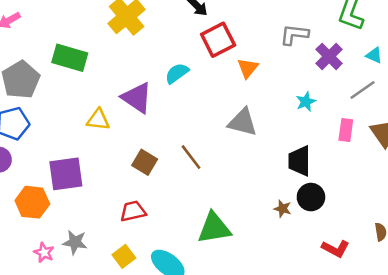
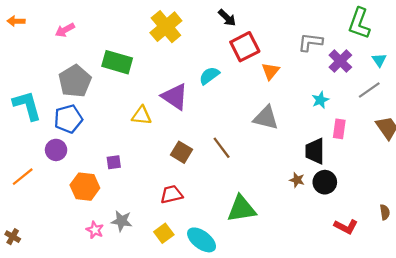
cyan triangle: (374, 55) -> (379, 60), turned 32
pink rectangle: (346, 130) -> (339, 129), moved
purple square: (66, 174) -> (114, 162), size x0.5
brown star: (283, 209) -> (297, 180), moved

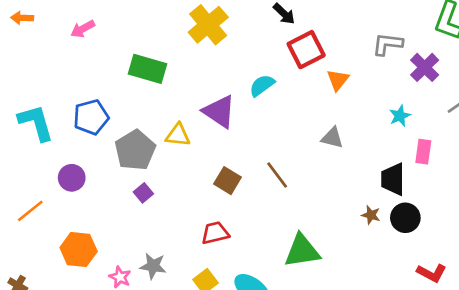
gray pentagon: (75, 81) -> (135, 150), moved
gray triangle: (266, 118) -> (332, 138), size x0.7
blue pentagon: (68, 119) -> (91, 117), moved
purple square: (114, 162) -> (143, 193), turned -32
orange hexagon: (85, 187) -> (79, 249), moved

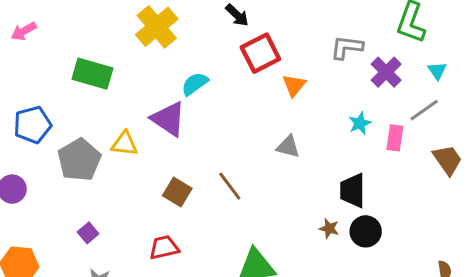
cyan semicircle: (262, 85) -> (195, 84), moved
pink rectangle: (423, 152) -> (395, 138), moved
purple square: (143, 193) -> (88, 233), moved

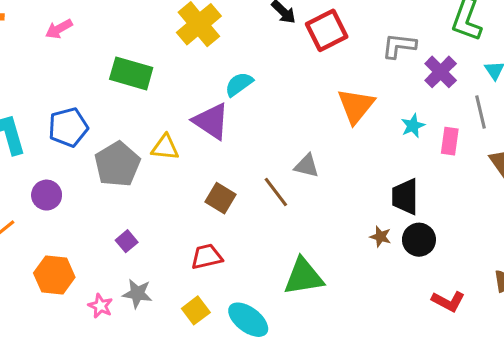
red square: (260, 53) -> (327, 30), moved
orange triangle: (294, 85) -> (356, 106), moved, size x1.5
gray line: (424, 110) -> (481, 112), turned -68
gray triangle: (288, 147) -> (307, 166), moved

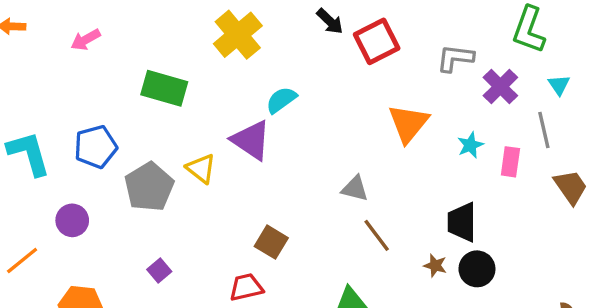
yellow triangle: (165, 147) -> (201, 169), turned 32
brown line: (276, 192) -> (377, 235), moved
brown square: (220, 198) -> (271, 242), moved

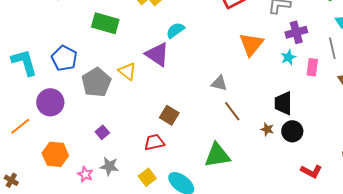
purple cross: (500, 87) -> (296, 32), moved, turned 30
blue pentagon: (96, 147) -> (64, 58), turned -30
purple circle: (72, 220) -> (50, 102), size x1.4

